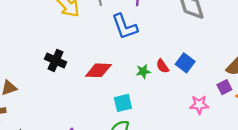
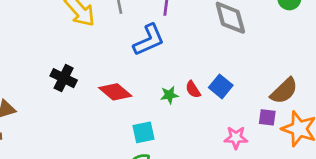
blue L-shape: (125, 27) -> (149, 40), turned -96
red diamond: (98, 70) -> (115, 92), turned 36
purple square: (224, 87) -> (267, 117), turned 32

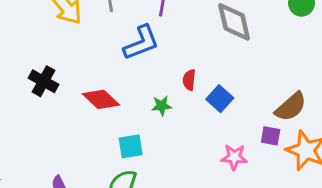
red semicircle: (193, 89) -> (189, 80), moved, turned 36

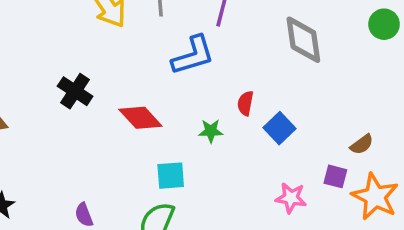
brown semicircle: (291, 107) -> (362, 144), size x0.6

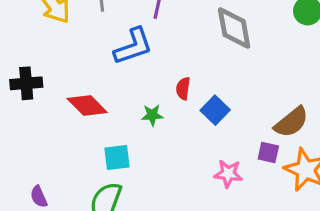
black cross: (75, 91) -> (26, 83), turned -36
brown semicircle: (362, 144) -> (291, 122), size x1.6

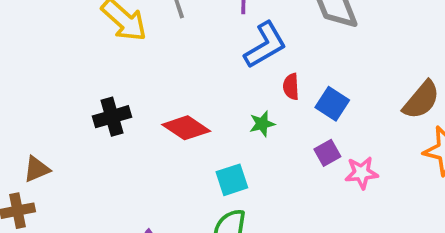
blue L-shape: (133, 46) -> (265, 45), moved
purple square: (268, 153) -> (327, 153), moved, turned -30

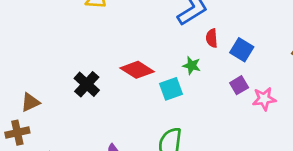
black cross: (112, 117) -> (87, 84), moved, turned -30
green star: (262, 124) -> (192, 65), turned 30
cyan square: (232, 180) -> (171, 89), moved

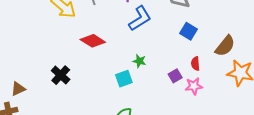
red semicircle: (212, 38) -> (195, 64), moved
blue square: (242, 50) -> (188, 31), moved
red diamond: (137, 70) -> (93, 41), moved

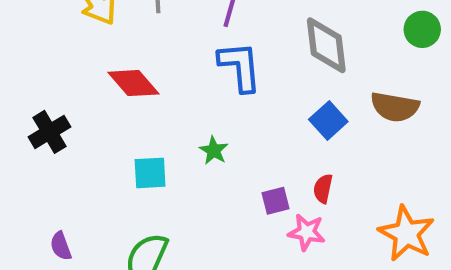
blue L-shape: (140, 18) -> (240, 67), turned -80
brown semicircle: (225, 46) -> (395, 107), moved, turned 45
cyan square: (124, 79) -> (150, 173), moved

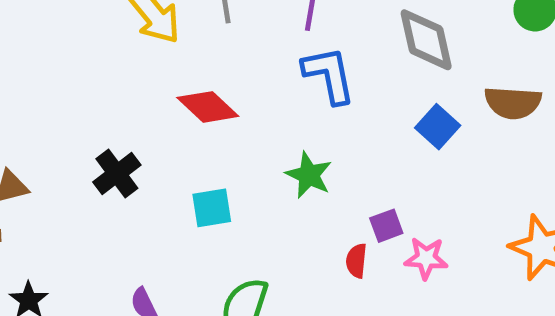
green star: (214, 150) -> (309, 175), size x1.4
cyan square: (150, 173) -> (212, 208), moved
red semicircle: (323, 189) -> (356, 261), moved

